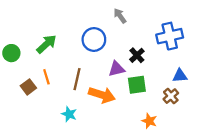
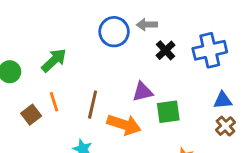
gray arrow: (120, 16) -> (147, 25), turned -56
blue circle: (94, 39) -> (114, 32), moved
black cross: (137, 55) -> (165, 50), moved
brown cross: (171, 96) -> (226, 126), moved

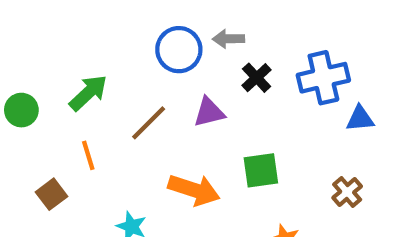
purple triangle: (143, 92) -> (209, 112), moved
blue triangle: (223, 100) -> (360, 119), moved
brown line: (93, 105) -> (149, 123), moved, turned 32
brown square: (31, 115) -> (52, 194), moved

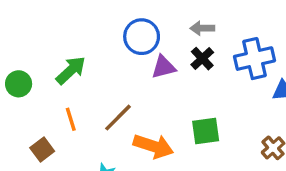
gray arrow: (228, 39) -> (202, 28), moved
purple triangle: (209, 112) -> (163, 67), moved
brown line: (149, 123) -> (118, 118), moved

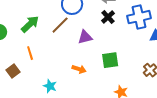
purple triangle: (163, 67) -> (85, 37), moved
brown line: (118, 118) -> (60, 25), moved
orange arrow: (153, 146) -> (79, 69), size x0.6

